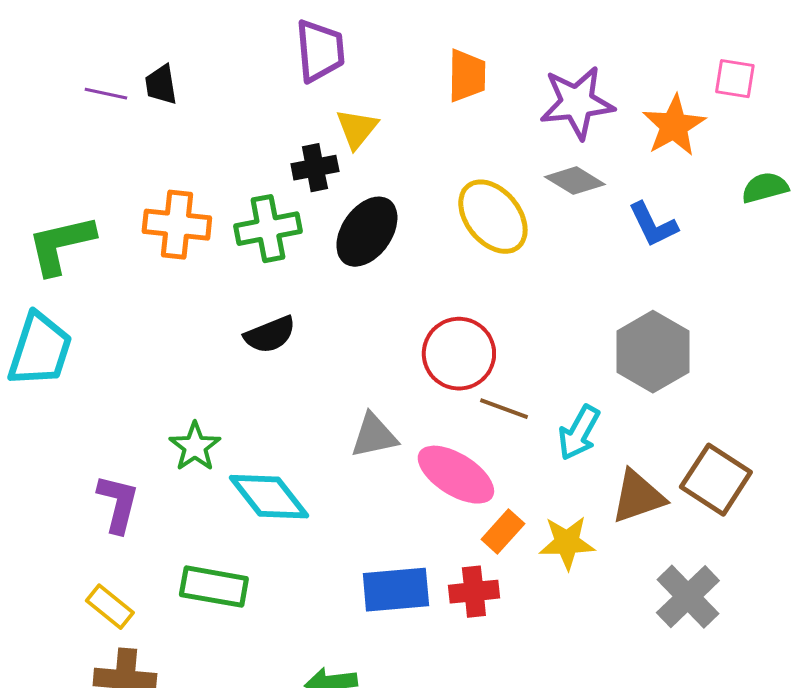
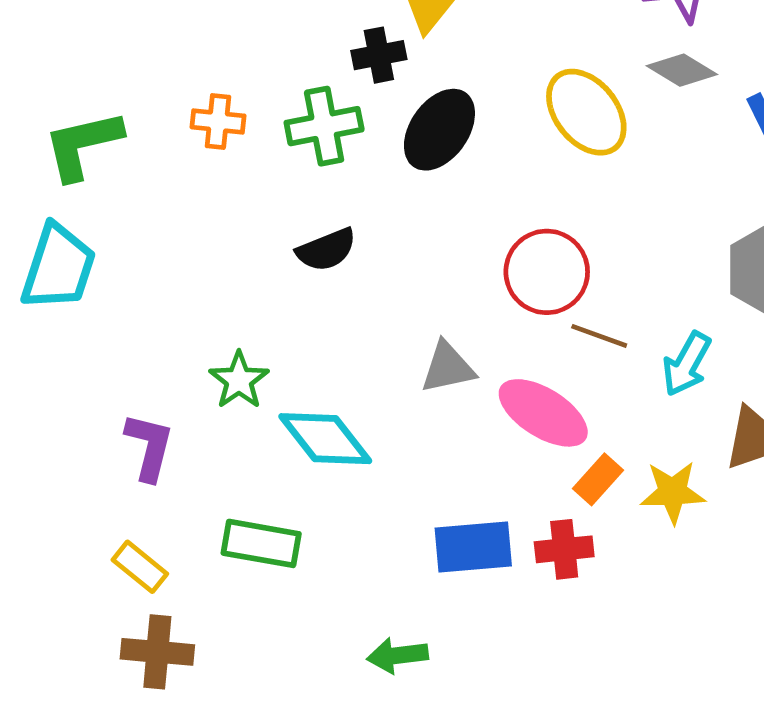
orange cross: (177, 225) -> (218, 121), size x0.7

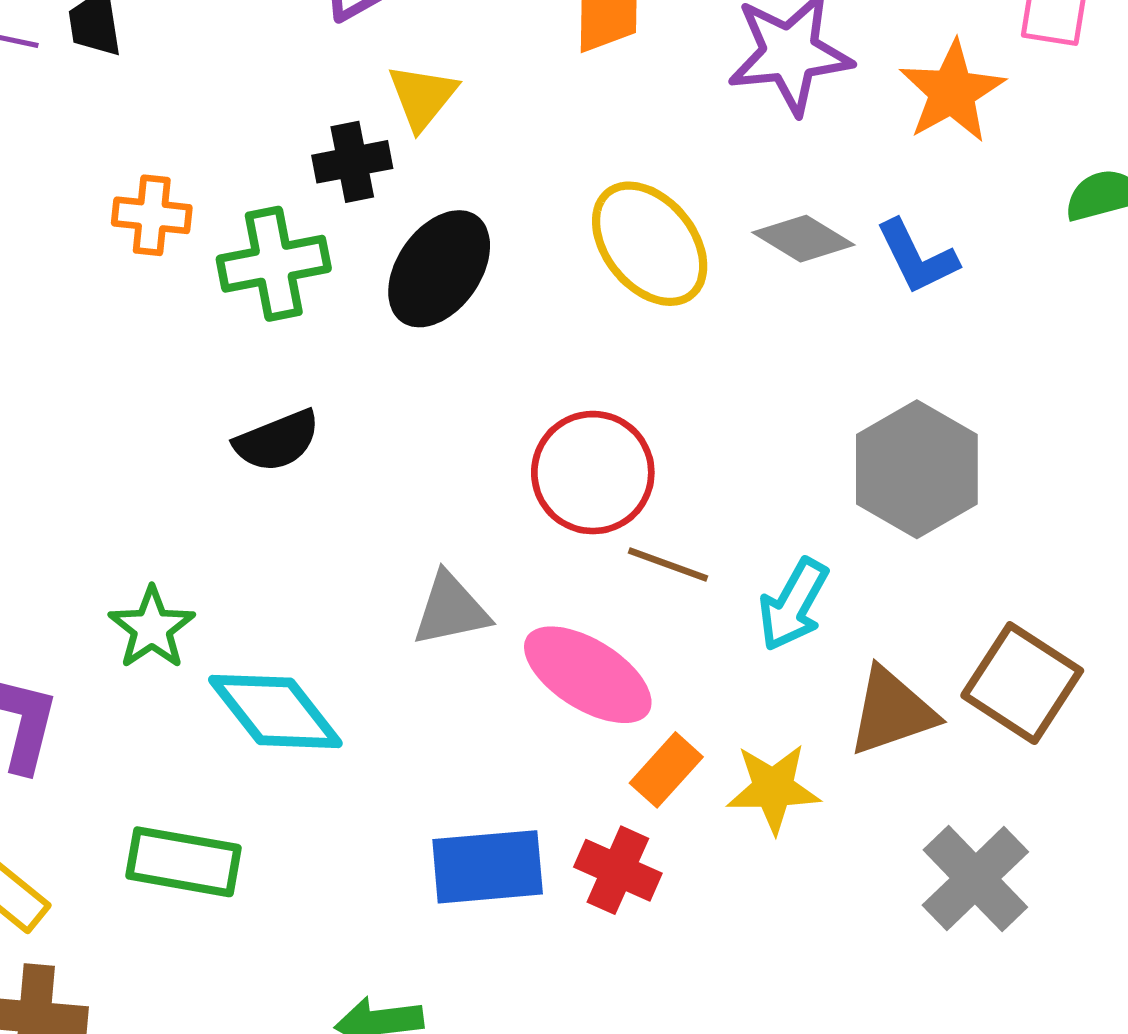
gray diamond: (682, 70) -> (803, 239), moved
orange cross: (218, 121) -> (152, 215), moved
red cross: (564, 549) -> (618, 870), turned 30

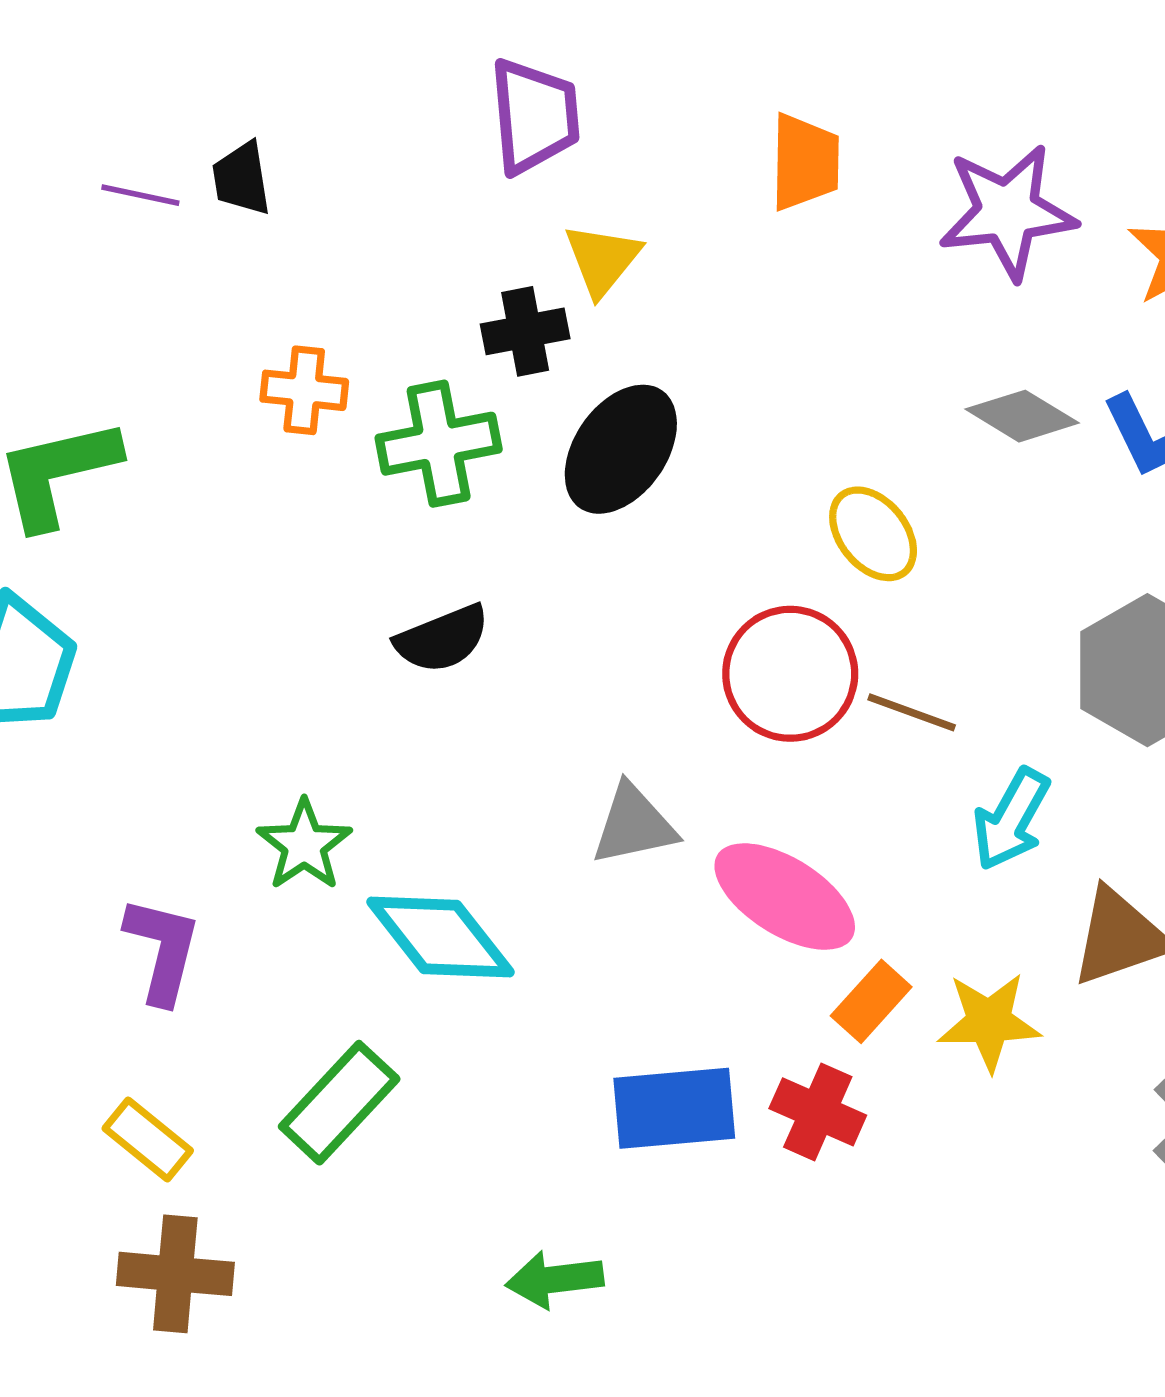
yellow ellipse: (650, 244) -> (873, 534), moved, size x0.7
brown line: (668, 564) -> (912, 712), moved
green rectangle: (184, 862) -> (339, 1103), turned -57

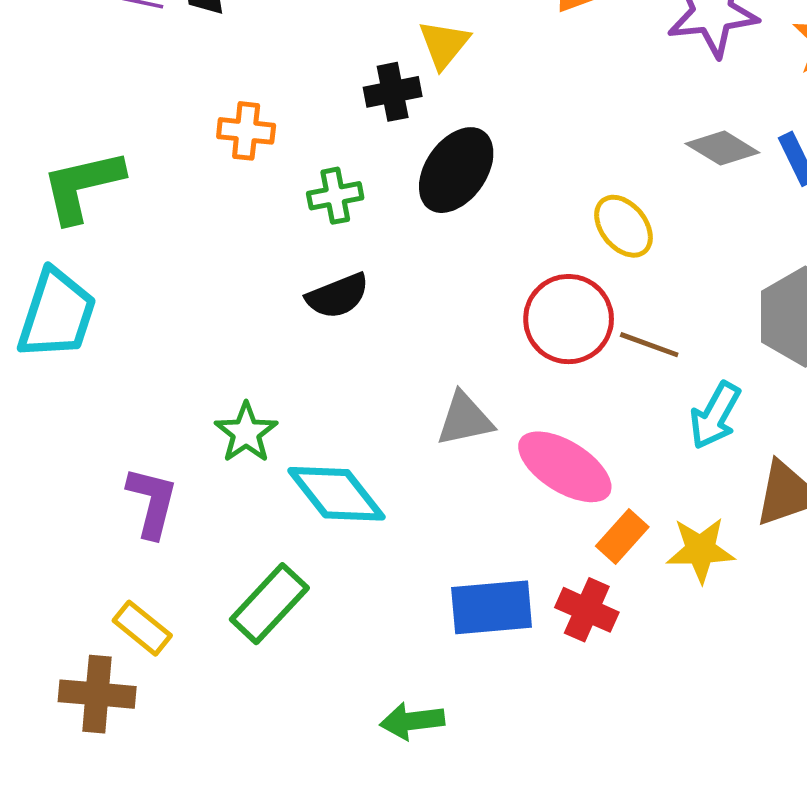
green cross: (439, 444) -> (335, 196), moved, size x0.7
brown cross: (175, 1274) -> (97, 694), moved

